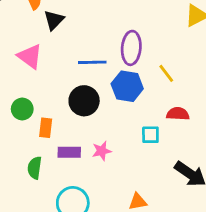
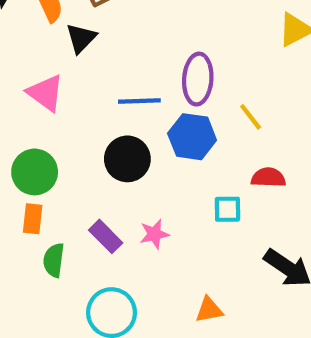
green circle: (22, 109) -> (35, 172), size x1.4
orange rectangle: (46, 128) -> (33, 219), moved
purple rectangle: (69, 152) -> (106, 236), turned 45

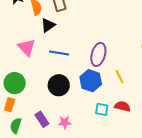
blue line: (139, 101) -> (59, 53), moved
cyan square: (227, 209) -> (102, 109), moved

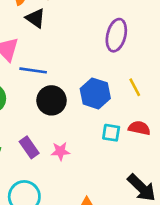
black triangle: (48, 25) -> (35, 18), turned -49
blue line: (59, 53) -> (33, 70), moved
purple ellipse: (98, 54) -> (116, 35), moved

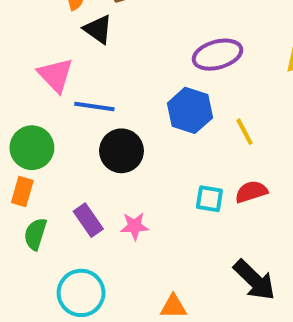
purple ellipse: (116, 35) -> (217, 55), turned 60
blue hexagon: (95, 93) -> (190, 110), moved
red semicircle: (139, 128) -> (251, 192), turned -30

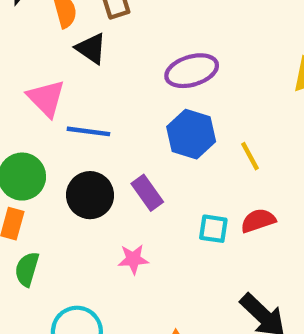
purple ellipse: (217, 55) -> (192, 71), moved
black circle: (121, 151) -> (90, 195), moved
purple rectangle: (88, 220) -> (147, 193), moved

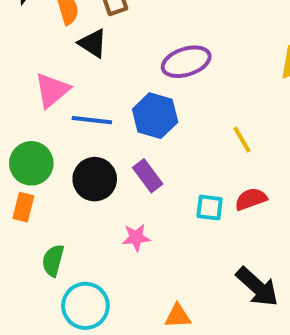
pink triangle: (46, 98) -> (52, 90), turned 36
blue hexagon: (191, 134) -> (155, 116), moved
green semicircle: (27, 269) -> (53, 260), moved

